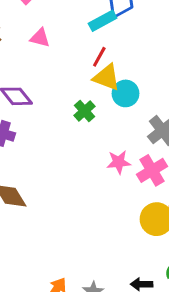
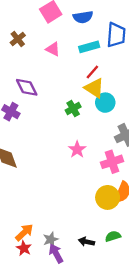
cyan rectangle: (103, 21) -> (89, 47), moved
pink star: (119, 162) -> (77, 150), moved, turned 30

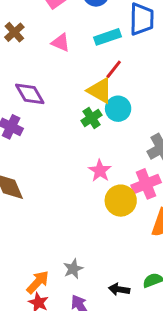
yellow triangle: (94, 88) -> (100, 91), moved
cyan circle: (105, 103) -> (118, 109), moved
yellow circle: (108, 197) -> (121, 201), moved
gray star: (51, 239) -> (73, 269), moved

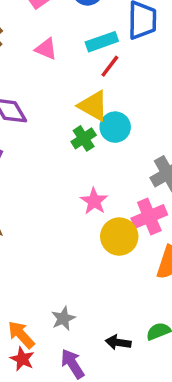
red line: (114, 69) -> (110, 66), moved
orange arrow: (38, 282) -> (21, 335), turned -85

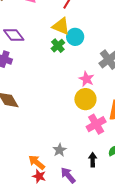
pink star: (94, 201) -> (86, 79), moved
pink cross: (149, 216) -> (96, 124), moved
black arrow: (118, 342) -> (93, 160), turned 88

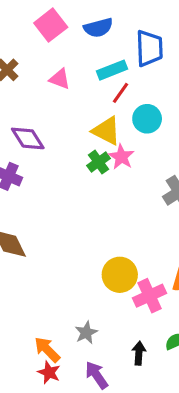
cyan circle: (75, 37) -> (147, 119), moved
pink star: (86, 79) -> (121, 157), moved
yellow circle: (85, 99) -> (120, 275), moved

